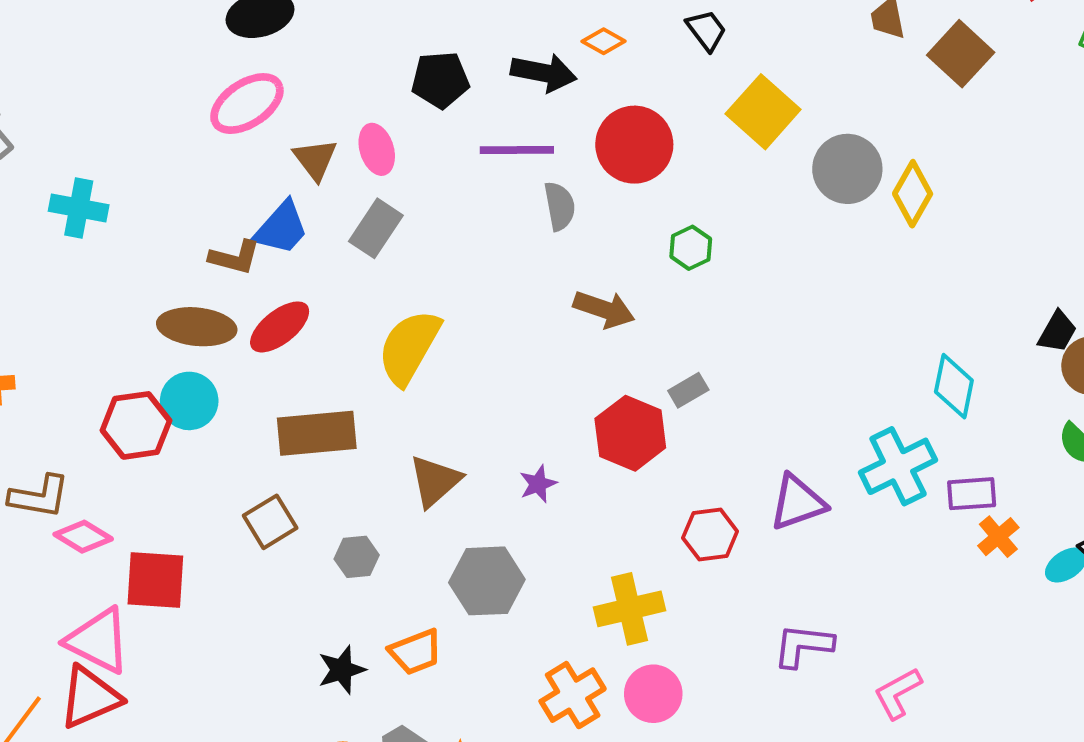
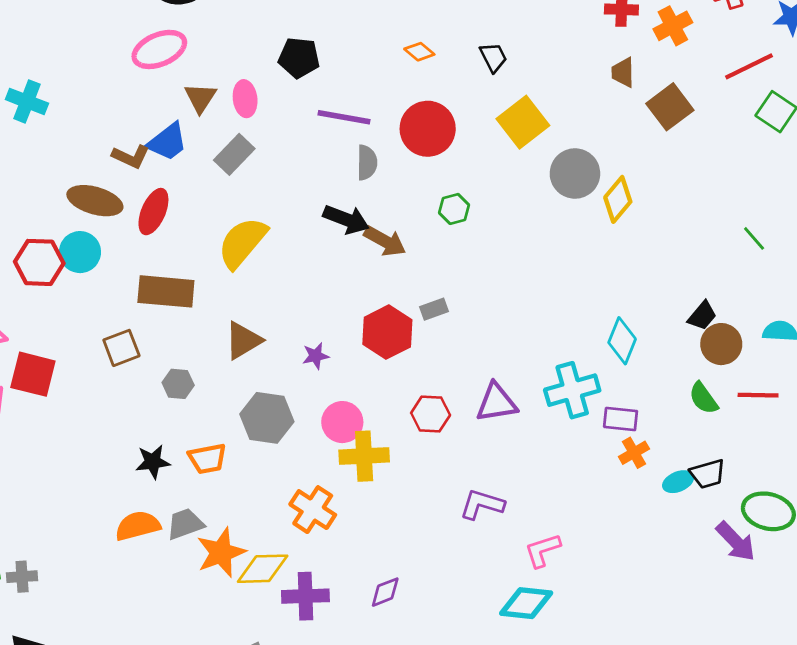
black arrow: (544, 73) -> (346, 219), moved
red ellipse: (280, 327) -> (153, 212), turned -39
pink circle: (653, 694) -> (342, 422), moved
orange cross: (573, 695) -> (313, 510), turned -36

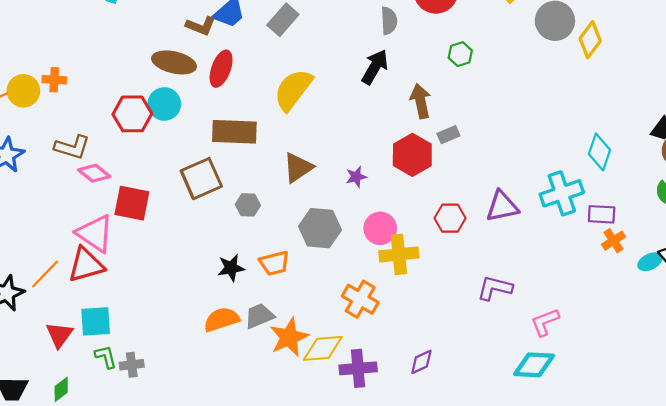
black arrow: (346, 219) -> (375, 67), turned -78
brown arrow: (385, 241) -> (421, 101), moved, turned -128
brown square: (121, 348) -> (201, 179), size x1.4

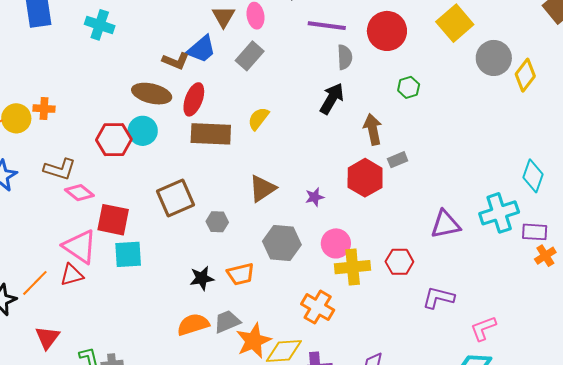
yellow semicircle: (293, 90) -> (258, 119), size x0.6
brown rectangle: (234, 132) -> (211, 134), moved
red hexagon: (450, 218) -> (399, 262), moved
red triangle: (86, 265) -> (72, 275), size x0.7
cyan square: (96, 321) -> (128, 254), moved

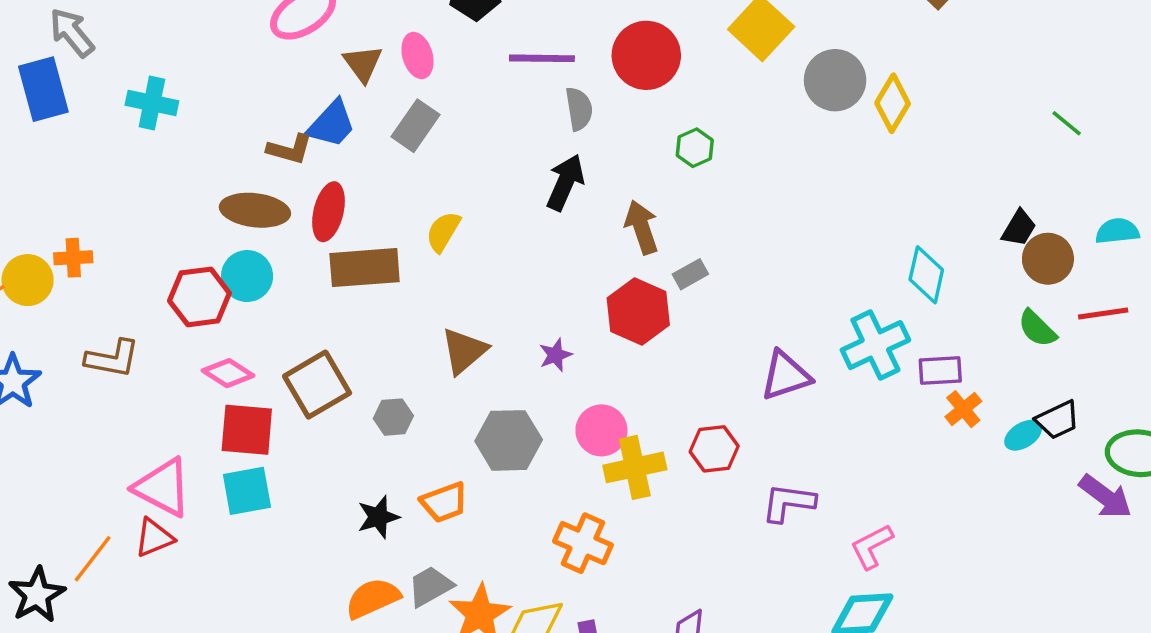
pink diamond: (79, 193) -> (228, 373), moved
red square: (113, 220) -> (247, 430), moved

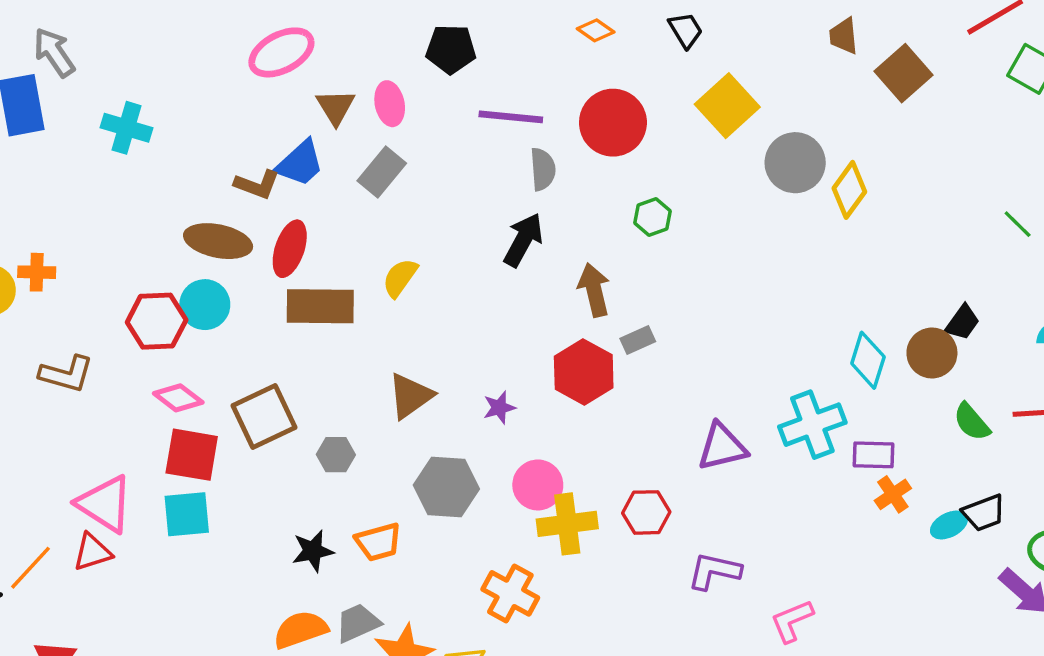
brown circle: (1048, 259) -> (932, 353), moved

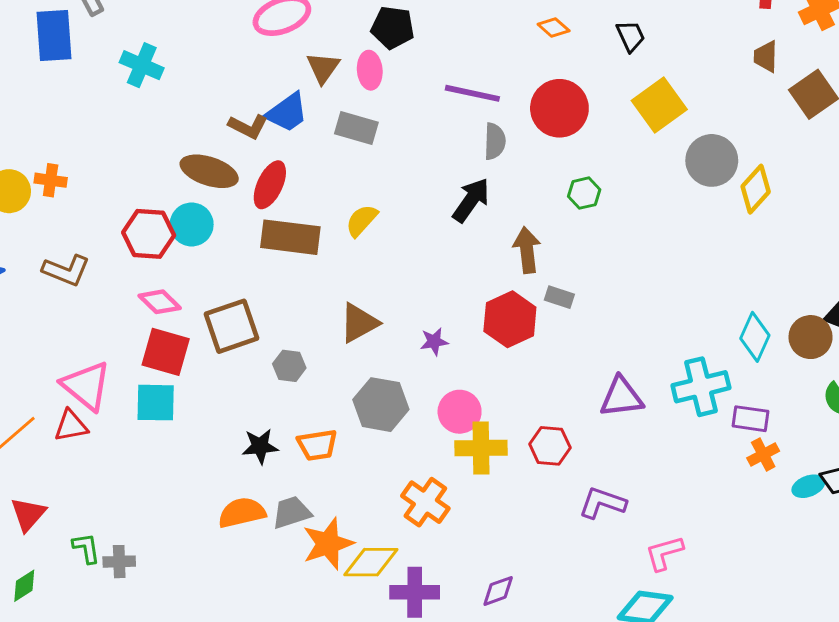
black pentagon: (451, 49) -> (393, 28), moved
gray rectangle: (382, 172) -> (356, 128), turned 60
gray rectangle: (638, 340) -> (559, 297), turned 36

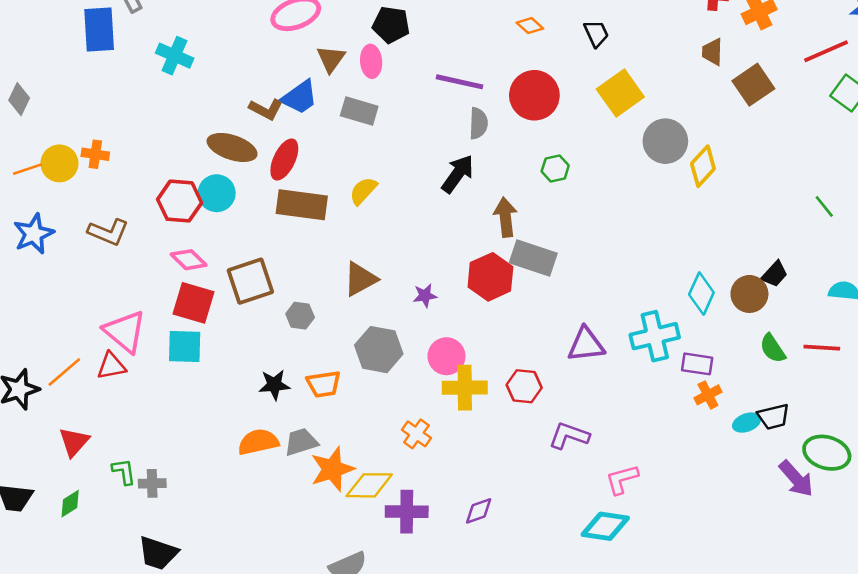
gray rectangle: (559, 297) -> (533, 258), size x1.8
orange cross: (425, 502) -> (416, 434), size x0.7

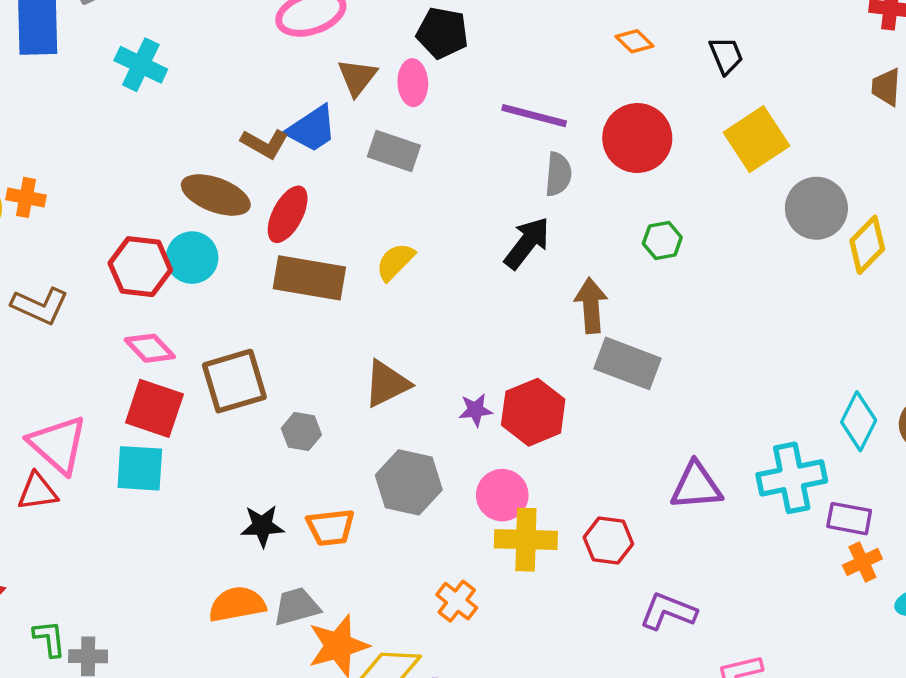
red hexagon: (490, 277) -> (533, 412), moved

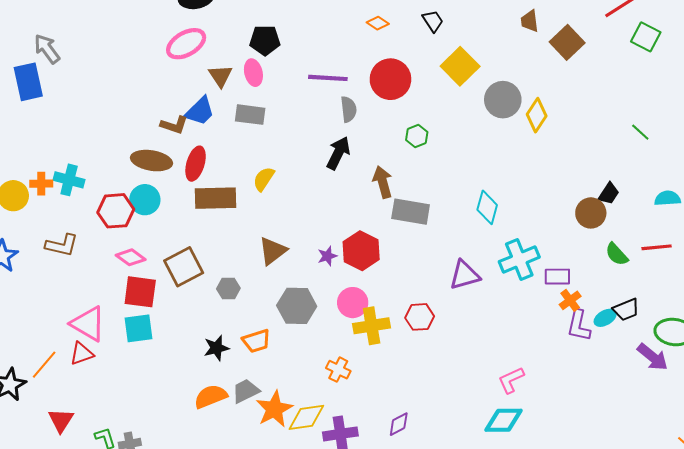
cyan cross: (141, 65) -> (69, 180), moved
cyan diamond: (859, 421) -> (487, 207), moved
purple L-shape: (668, 611) -> (579, 326), moved, turned -88

